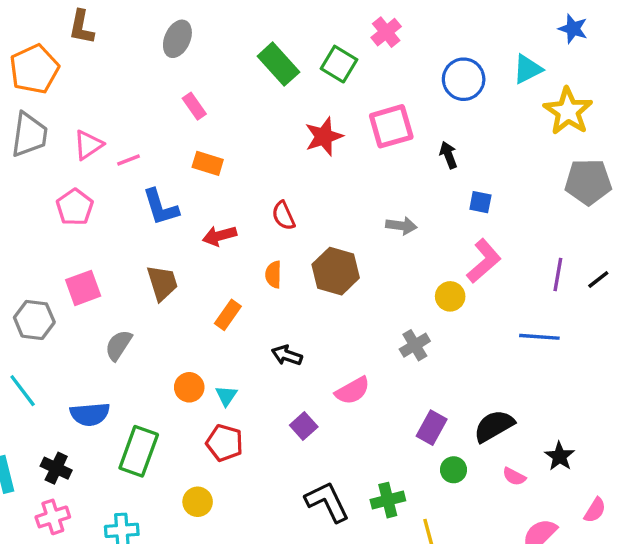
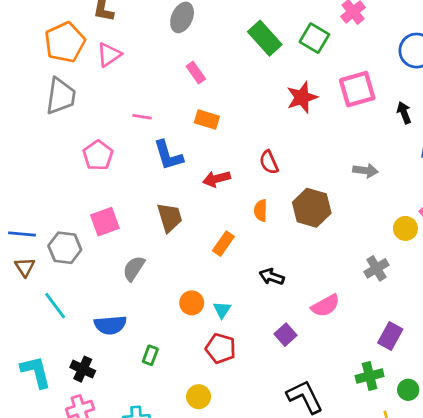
pink triangle: (88, 145) -> (109, 55), moved
pink line: (129, 160) -> (142, 117), turned 30
green rectangle: (139, 451) -> (150, 355), size x0.5
green circle: (453, 470) -> (408, 390), moved
green cross: (388, 500) -> (370, 376), moved

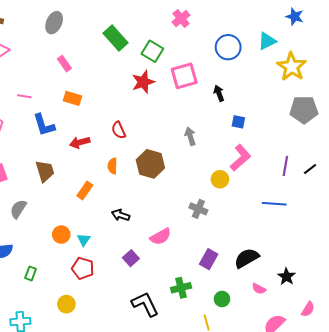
green square: (314, 38) -> (152, 51), moved
gray arrow: (365, 171) -> (190, 136), turned -114
gray cross: (376, 268) -> (198, 209), turned -36
green cross: (370, 376) -> (181, 288), moved

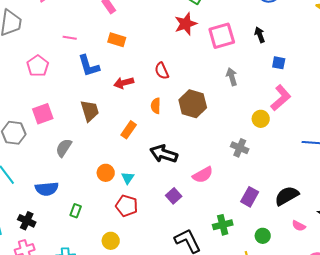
pink square: (184, 76) -> (222, 36), moved
black arrow: (121, 215) -> (164, 154), size x1.5

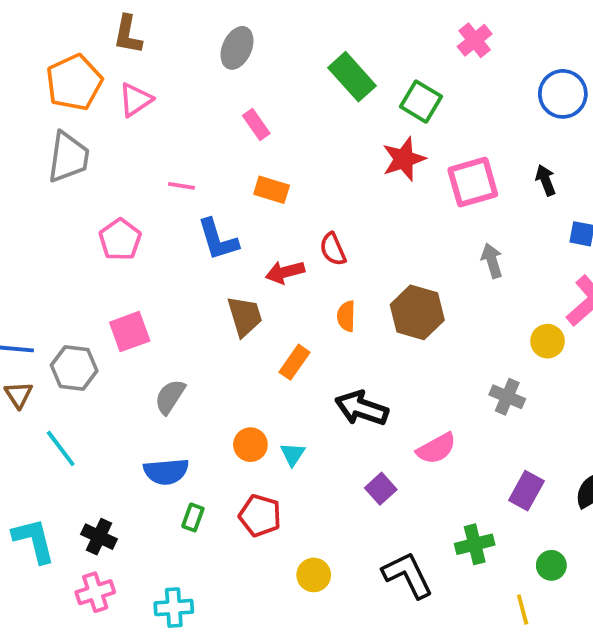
red semicircle: (162, 71) -> (333, 249), moved
brown trapezoid: (90, 111) -> (245, 316), moved
blue semicircle: (47, 189) -> (166, 471), moved
red pentagon: (127, 206) -> (260, 516), moved
yellow circle: (111, 241) -> (314, 575), moved

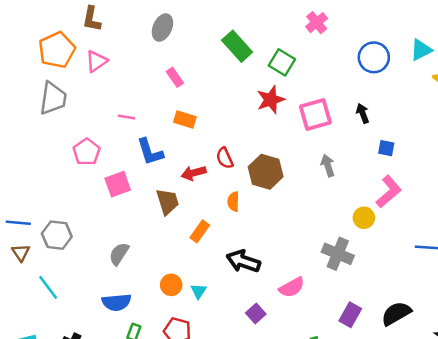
brown hexagon: (417, 312) -> (266, 172), moved
pink square: (130, 332) -> (118, 184), moved
gray cross: (507, 397) -> (338, 254), size x1.4

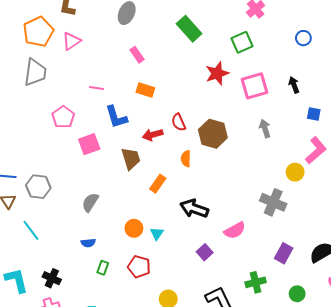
blue circle: (374, 57) -> (303, 38), size x0.6
green square: (282, 62) -> (242, 42), moved, turned 35
blue semicircle: (116, 302) -> (88, 243), size x0.6

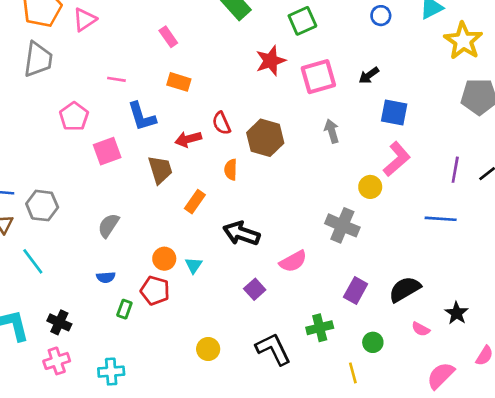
black arrow: (294, 85) -> (369, 75), turned -105
blue square: (314, 114) -> (394, 113), size x1.5
red pentagon: (139, 267) -> (155, 291), moved

